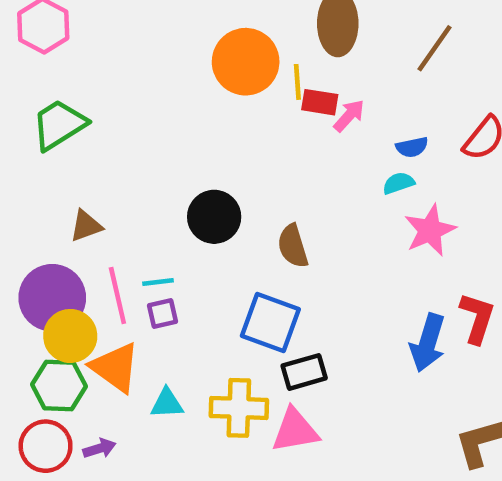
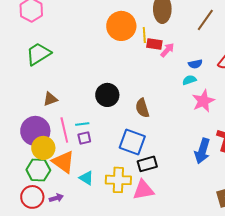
cyan triangle: (167, 403) -> (86, 178), turned 35

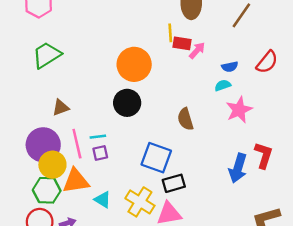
orange circle: (121, 26) -> (134, 64), moved
brown semicircle: (142, 108) -> (185, 119), moved
orange triangle: (63, 162) -> (76, 181), turned -45
yellow cross: (118, 180) -> (140, 202), turned 30

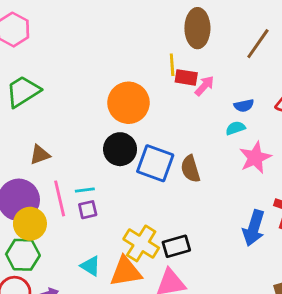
blue square: (156, 158) -> (155, 163), moved
orange triangle: (76, 181) -> (126, 272), moved
yellow cross: (140, 202) -> (141, 243), moved

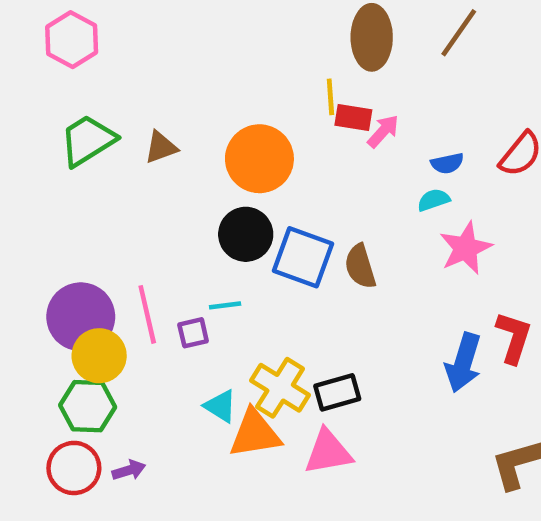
brown line: (258, 44) -> (459, 33), moved
brown triangle: (40, 155) -> (161, 147), moved
cyan line: (85, 190) -> (225, 305), moved
cyan triangle: (90, 266) -> (220, 406), moved

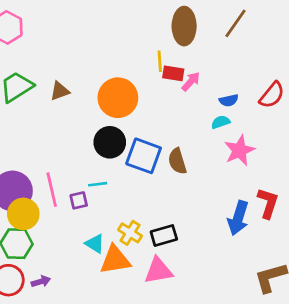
yellow cross: (280, 388) -> (130, 233), size x0.7

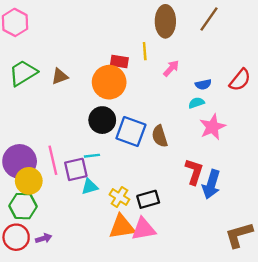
red rectangle: (173, 73) -> (119, 61), moved
purple square: (79, 200) -> (76, 169), size x1.5
red L-shape: (268, 203) -> (194, 172), moved
cyan triangle: (95, 244) -> (90, 187), moved, turned -48
orange triangle: (115, 260) -> (122, 227), moved

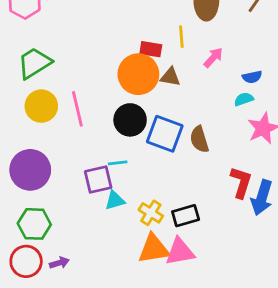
brown triangle: (60, 76) -> (170, 77), moved, turned 30
pink line: (53, 160) -> (77, 109), moved
yellow circle: (29, 181) -> (41, 106), moved

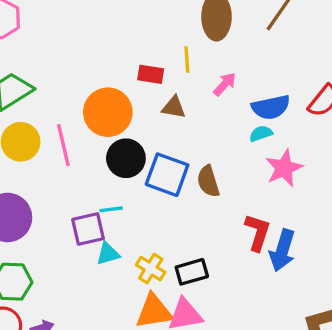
orange circle: (138, 74) -> (108, 112), moved
blue semicircle: (252, 77) -> (271, 107), size x1.6

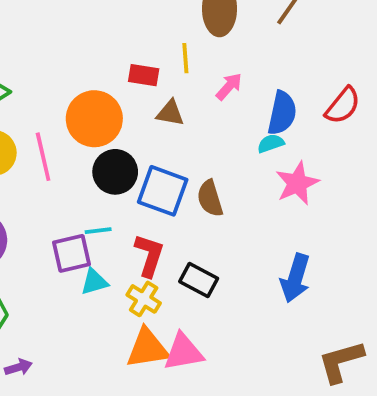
blue semicircle: (271, 107) -> (282, 113), turned -66
red L-shape: (258, 232) -> (149, 255), moved
black rectangle: (192, 272) -> (199, 280), moved, turned 44

